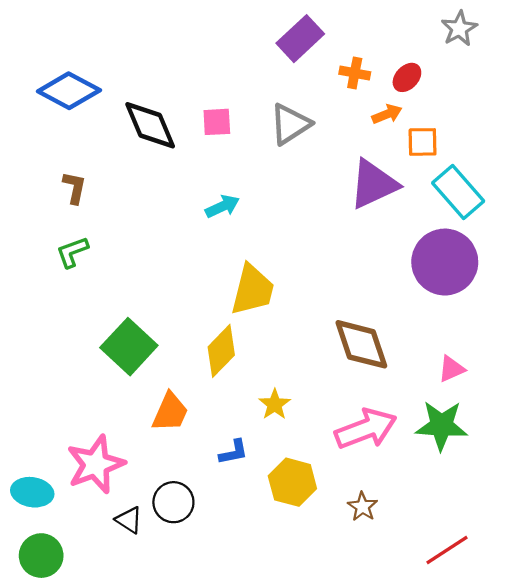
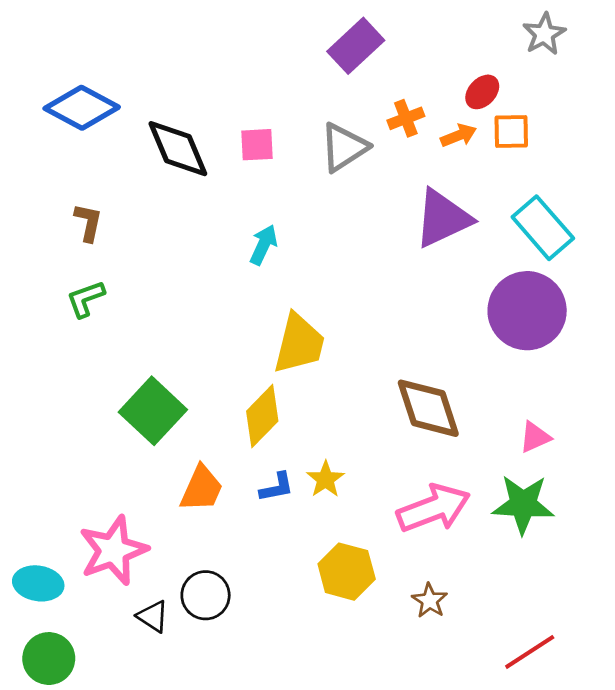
orange cross: (355, 73) -> (406, 118), moved, turned -32
orange square: (423, 142) -> (511, 131), moved
cyan arrow: (222, 206) -> (264, 245), turned -40
blue L-shape: (234, 452) -> (277, 487), moved

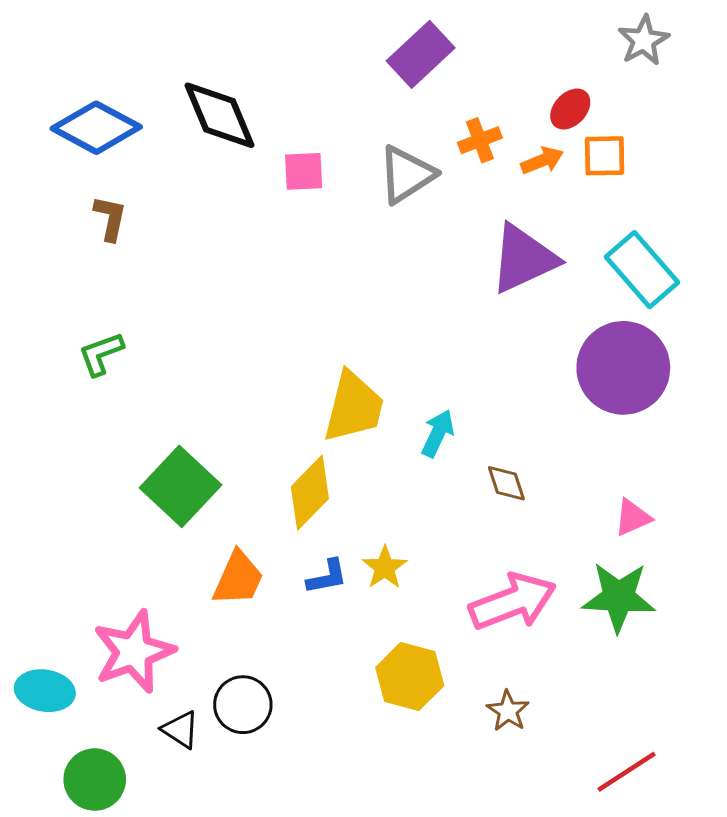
black diamond: (178, 149) -> (219, 115), moved
brown L-shape: (88, 222) -> (110, 218), moved
cyan arrow: (264, 245) -> (438, 433), moved
brown diamond: (428, 408) -> (506, 483), size x0.5
green circle: (49, 659) -> (95, 780), moved

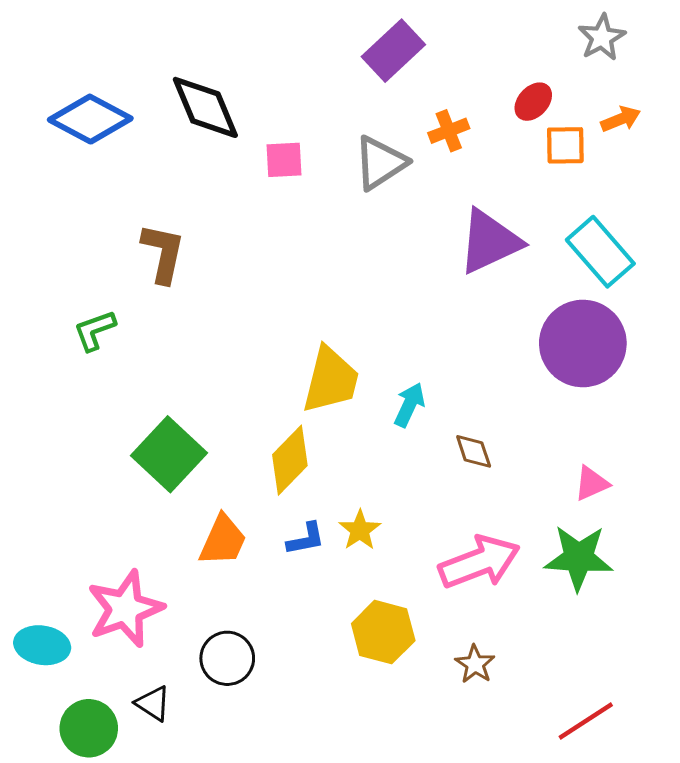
orange arrow: (542, 160) -> (621, 119), moved
brown L-shape: (110, 218) -> (163, 253), moved, size x1.4
black triangle: (180, 730) -> (153, 703), moved

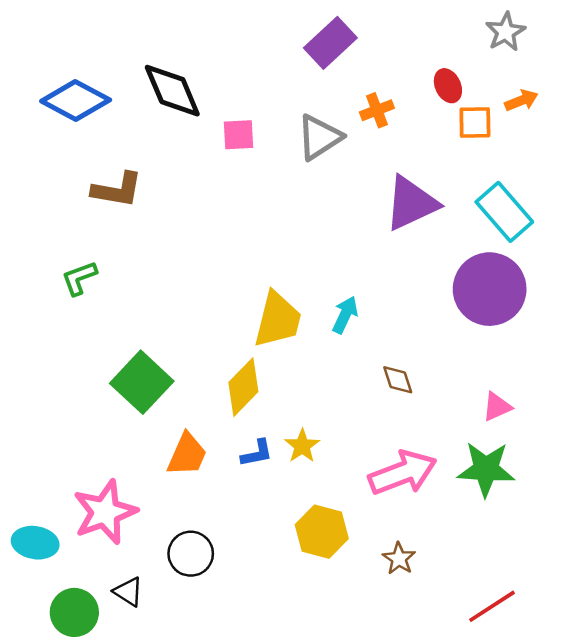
red ellipse: (533, 102) -> (448, 86), turned -68
brown L-shape: (163, 253) -> (117, 190), moved, turned 88
cyan arrow: (409, 405) -> (345, 315), moved

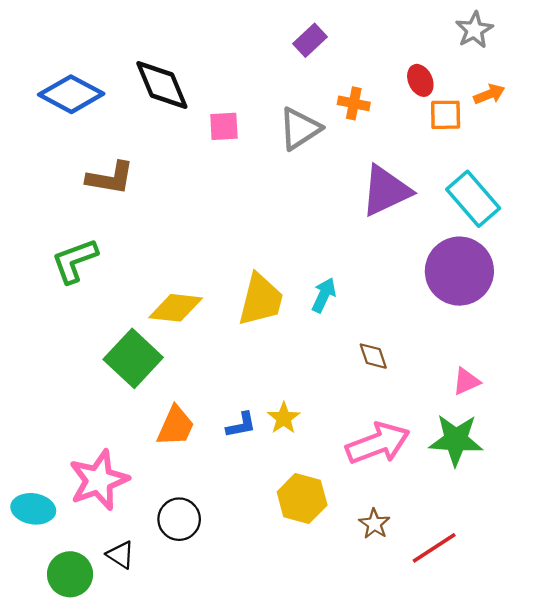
purple rectangle: (330, 43) -> (310, 40), size x0.7
orange cross: (377, 110) -> (354, 103), turned 32
green L-shape: (79, 278) -> (75, 261), size x1.4
yellow diamond: (243, 387) -> (176, 308), moved, turned 52
red line: (492, 606) -> (434, 548), moved

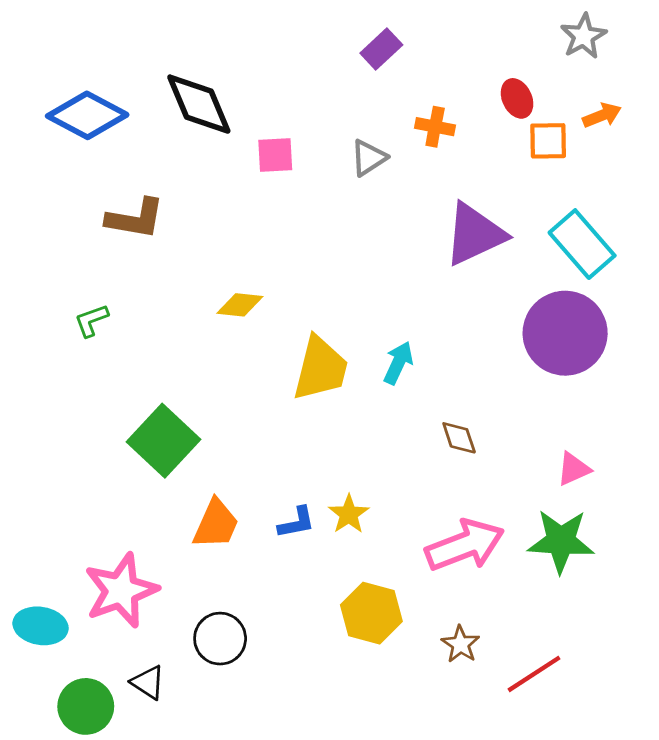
gray triangle: (300, 129) -> (369, 158), size x0.7
green L-shape: (75, 261) -> (91, 320), size x0.6
yellow diamond: (176, 308) -> (240, 305), moved, size x0.7

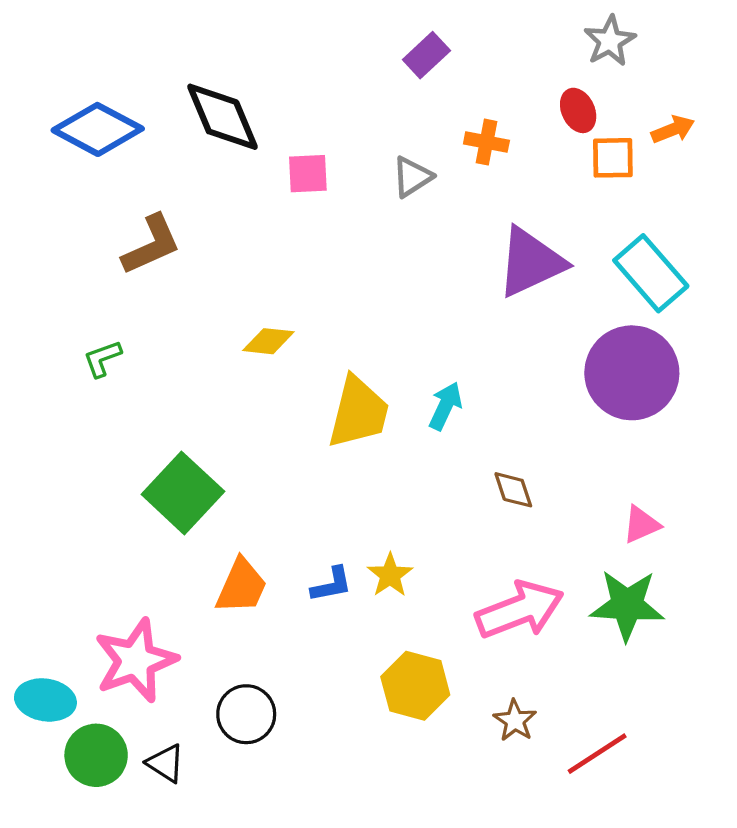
gray star: (583, 36) -> (610, 41), moved
brown L-shape: (135, 219) -> (151, 245), turned -34
green circle: (86, 706) -> (96, 755), moved

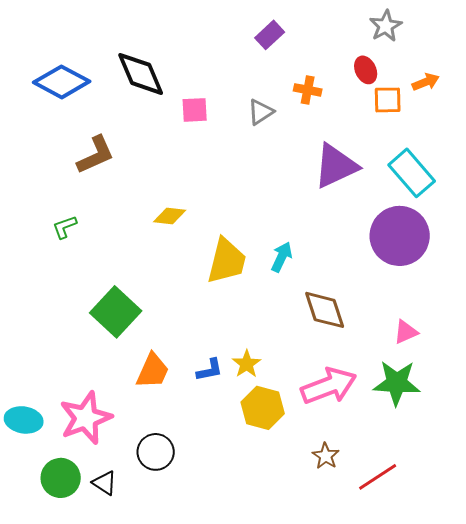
brown diamond: (513, 490) -> (325, 310), size x1.6
yellow hexagon: (415, 686) -> (263, 408), moved
cyan ellipse: (45, 700) -> (24, 420), moved

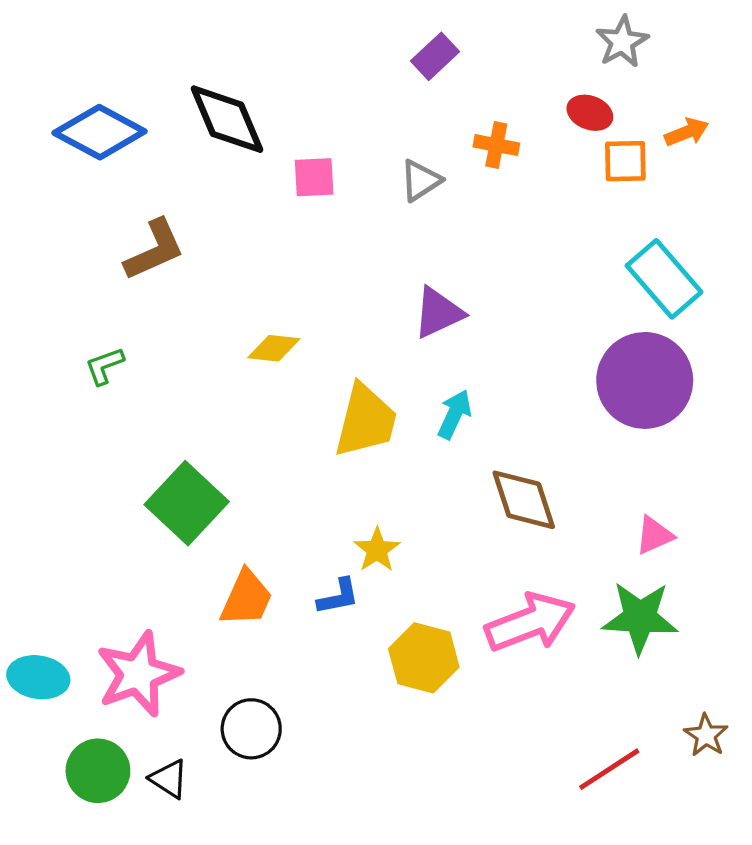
red ellipse: (366, 70) -> (590, 113), turned -44
purple triangle: (336, 166) -> (438, 313), moved, size x0.7
yellow star: (247, 364) -> (377, 550), moved
brown star: (326, 456) -> (706, 735), moved

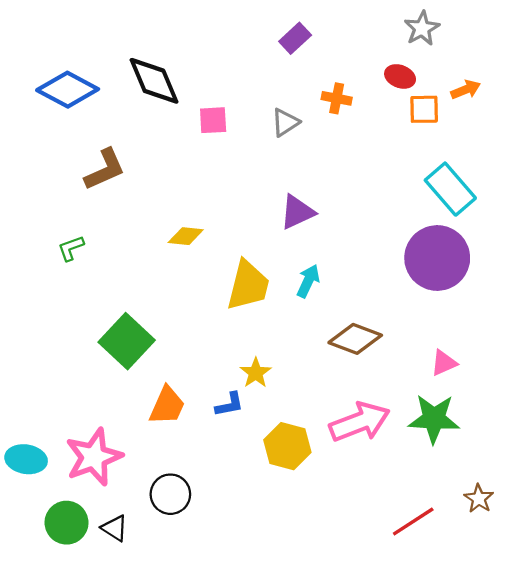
brown diamond: (524, 500) -> (355, 339), turned -51

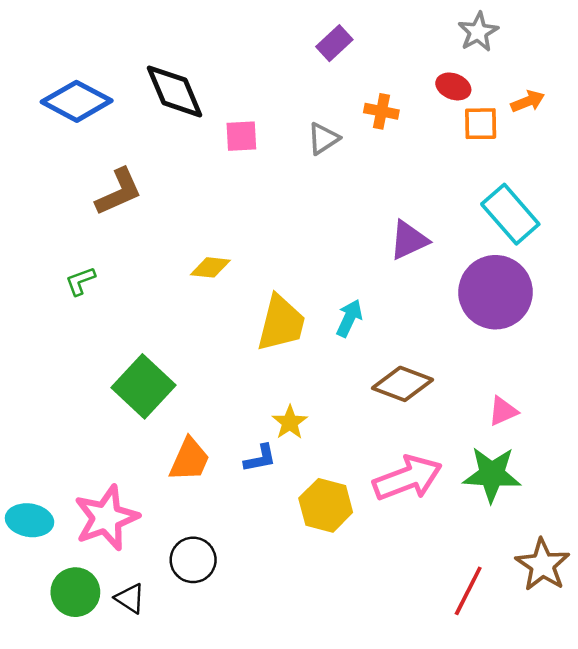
purple triangle: (297, 212) -> (409, 240), moved
brown star: (479, 499) -> (543, 565), size x1.6
red line: (413, 522) -> (468, 591), turned -30

